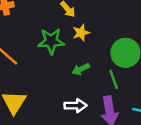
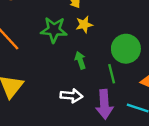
green arrow: (81, 69) -> (80, 60), turned 91

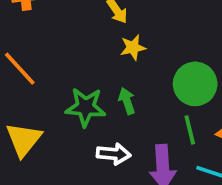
green star: (54, 30) -> (86, 107), moved
green line: (112, 74) -> (190, 130), moved

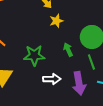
green arrow: (127, 101) -> (68, 50), moved

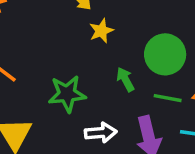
green line: (91, 62) -> (168, 98), turned -56

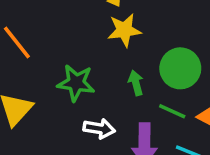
yellow star: (101, 31) -> (124, 30), size x1.4

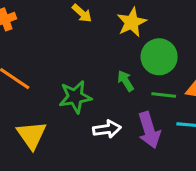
yellow star: (124, 30) -> (132, 22), moved

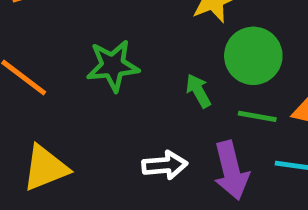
green star: (75, 97) -> (113, 66), moved
yellow triangle: (32, 135) -> (45, 168), turned 40

